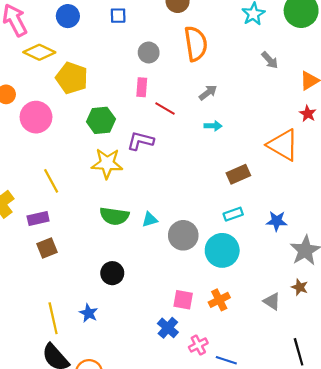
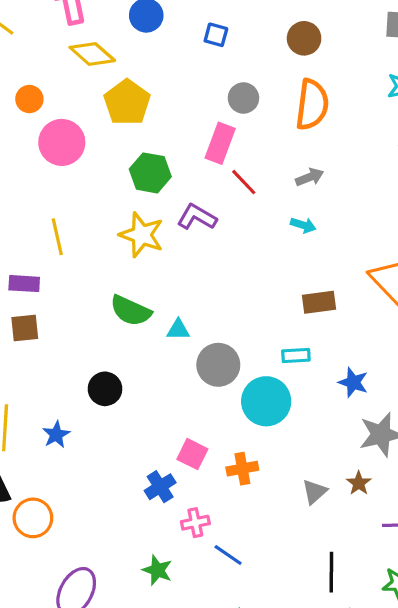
pink rectangle: (142, 87) -> (220, 143), size x1.4
gray triangle: (272, 301) -> (315, 492), turned 30

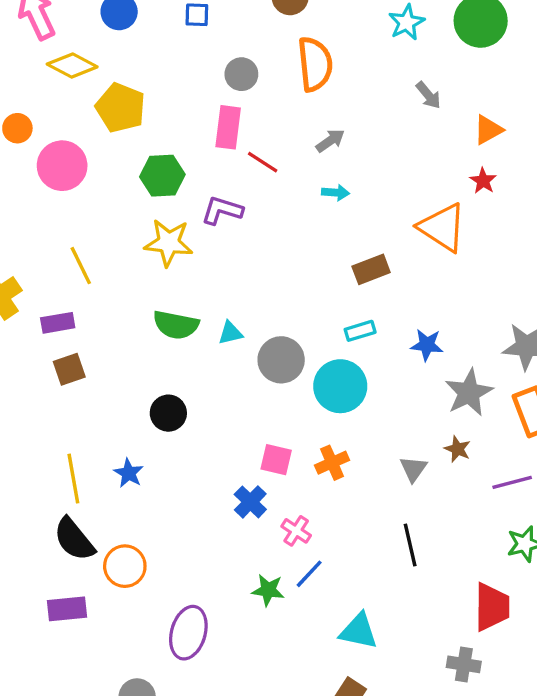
pink cross: (195, 523) -> (296, 531), turned -32
blue line: (228, 555) -> (309, 574), moved, turned -68
black line: (331, 572) -> (410, 545), moved

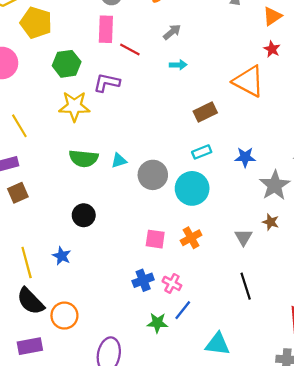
blue cross: (250, 502) -> (143, 280), moved, turned 30

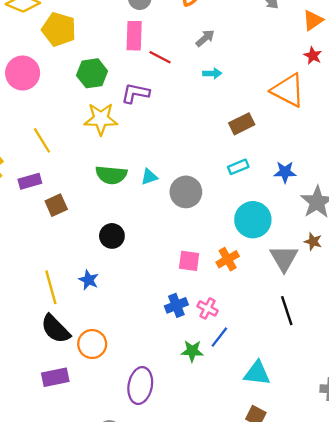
cyan circle: (192, 188) -> (253, 220), moved
brown square: (18, 193) -> (56, 205), moved
gray triangle: (243, 237) -> (284, 258), size x1.5

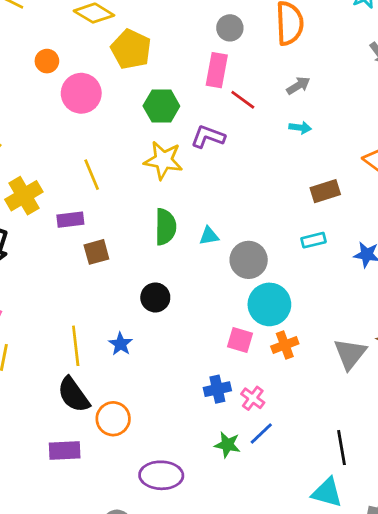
green semicircle: (111, 175) -> (165, 227), turned -104
cyan circle: (253, 220) -> (269, 304), moved
black line: (287, 311) -> (342, 448), moved
cyan triangle: (257, 373) -> (327, 493), moved
purple ellipse: (140, 385) -> (161, 475), turned 72

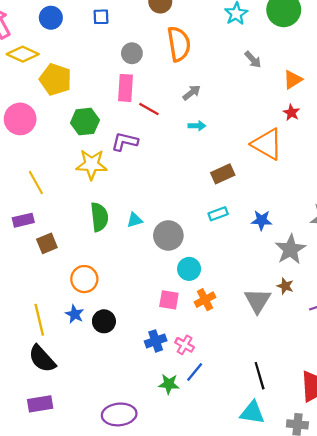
black circle: (155, 297) -> (104, 321), moved
cyan circle: (269, 304) -> (189, 269), size x0.7
orange circle: (113, 419) -> (84, 279), moved

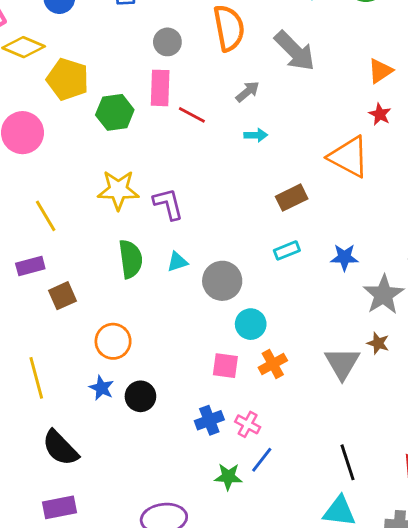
gray arrow: (253, 60) -> (295, 51), moved, size x1.8
green hexagon: (85, 122) -> (115, 112), moved
purple L-shape: (125, 142) -> (168, 204), moved, turned 64
yellow line: (39, 320) -> (36, 378), moved

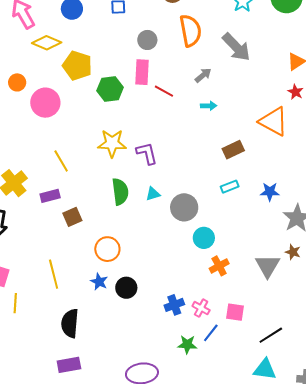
pink square: (225, 366) -> (235, 312), moved
black semicircle: (60, 448) -> (70, 323), turned 48
black line: (348, 462) -> (271, 335), turned 75

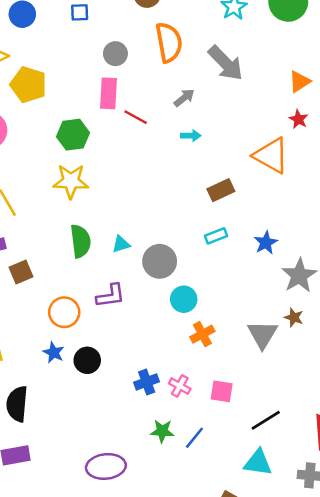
green hexagon: (110, 89) -> (73, 135), moved
purple L-shape: (147, 153) -> (111, 296), moved, turned 95
blue star: (270, 192) -> (266, 243), turned -30
blue line: (211, 333) -> (194, 438), moved

